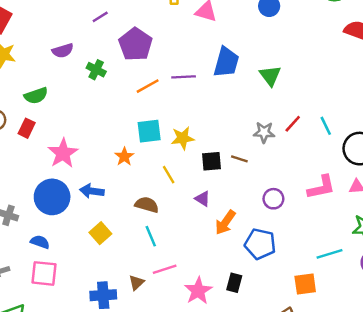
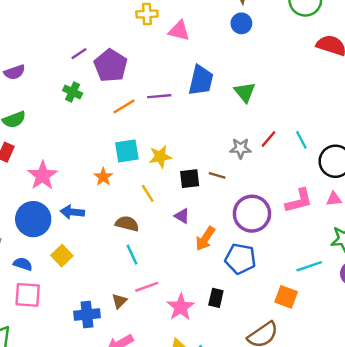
purple line: (100, 17) -> (79, 54), moved
purple semicircle: (63, 51) -> (14, 72), moved
purple circle: (273, 199) -> (252, 214), size x1.8
yellow square: (100, 233) -> (62, 256), moved
orange square: (305, 284) -> (286, 297), turned 30

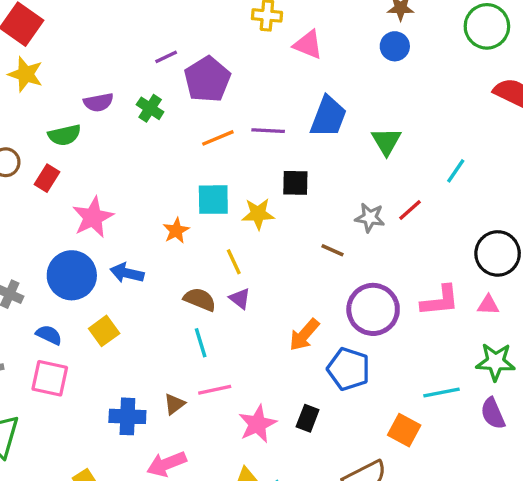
purple semicircle: (14, 72) -> (98, 102), moved
cyan line: (301, 140) -> (456, 171), moved, turned 54
black square: (190, 179) -> (295, 183), moved
purple triangle: (182, 216) -> (240, 299), moved

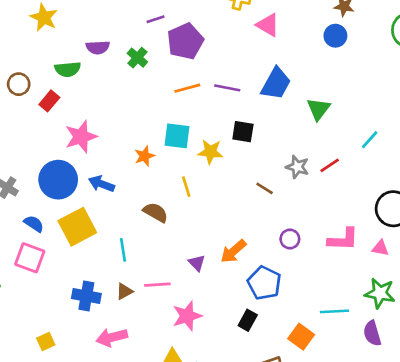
purple triangle: (240, 299) -> (197, 263), moved
purple circle: (373, 309) -> (290, 239), size x0.5
yellow square: (104, 331) -> (77, 227), size x1.6
cyan line: (201, 343) -> (123, 250), moved
black rectangle: (308, 418) -> (248, 320), moved

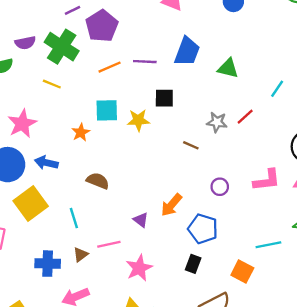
green cross: (137, 58) -> (62, 47), size x1.8
green triangle: (318, 109) -> (228, 68), turned -45
yellow line: (186, 187) -> (52, 84), moved, turned -42

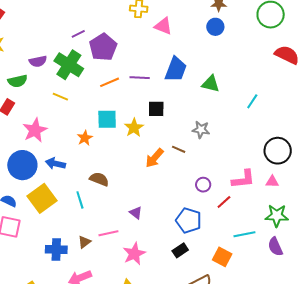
red line: (245, 117) -> (224, 202), moved
yellow star: (138, 120) -> (134, 128), turned -30
orange arrow: (171, 205) -> (155, 158), moved
cyan line: (74, 218) -> (80, 200), moved
black rectangle: (193, 264) -> (180, 250), turned 35

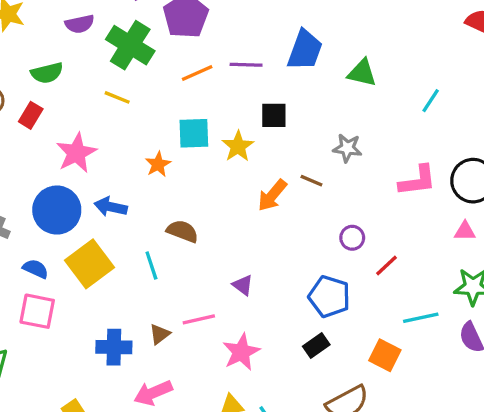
purple semicircle: (38, 61) -> (80, 24), moved
pink L-shape: (243, 179) -> (418, 181), moved

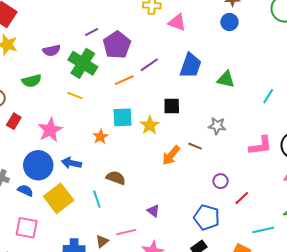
purple line: (246, 65) -> (149, 65), moved, turned -36
red rectangle: (31, 115) -> (14, 121), moved
blue semicircle: (36, 269) -> (25, 191), moved

